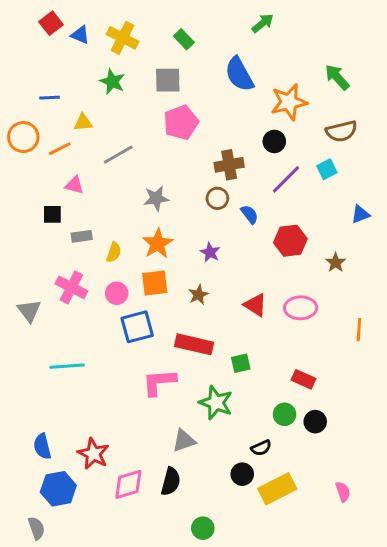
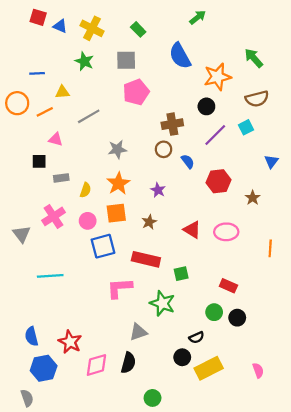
red square: (51, 23) -> (38, 17), turned -35
blue triangle: (360, 214) -> (271, 161), turned -32
pink cross: (71, 287) -> (54, 216), turned 30

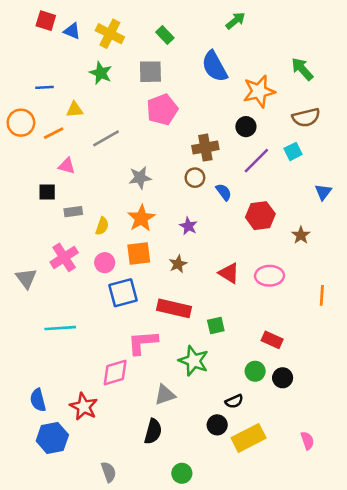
pink diamond: (96, 365) -> (115, 373), moved
gray semicircle: (27, 398) -> (109, 472), moved

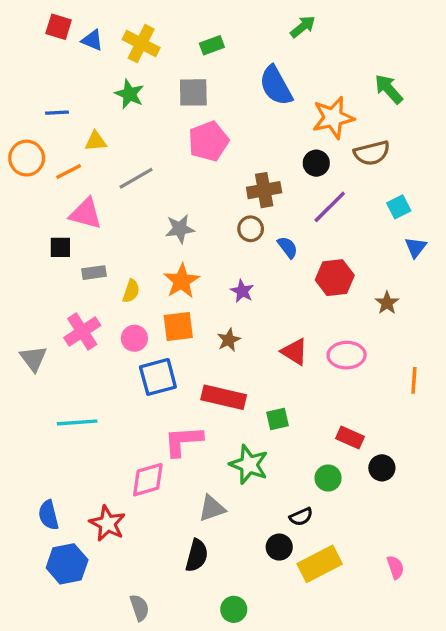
green rectangle: (165, 35) -> (212, 45), turned -66
brown semicircle: (306, 117) -> (372, 153), moved
cyan square: (293, 151) -> (399, 207), moved
pink triangle: (67, 166) -> (86, 214), size x1.5
black circle: (283, 378) -> (382, 468), moved

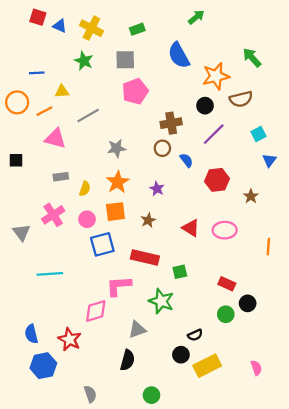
black square: (60, 247) -> (16, 160), moved
green circle: (328, 478) -> (226, 314), moved

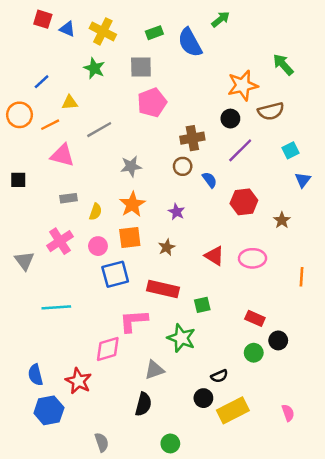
blue semicircle: (179, 55) -> (190, 43), moved
blue line: (37, 73) -> (42, 82), turned -40

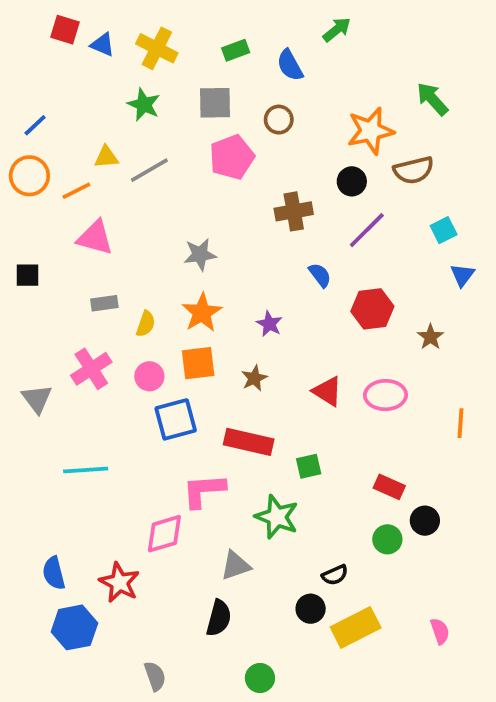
blue semicircle: (190, 43) -> (290, 65), size x0.7
blue line: (42, 82) -> (35, 125), moved
gray line: (99, 130) -> (149, 170), moved
brown circle: (183, 166) -> (279, 120), moved

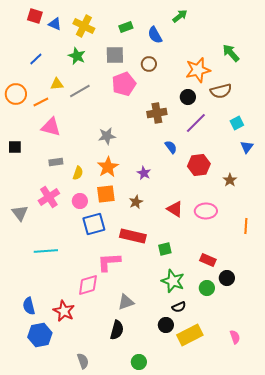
blue line: (35, 125) -> (36, 59), moved
green star: (277, 517) -> (173, 281), moved

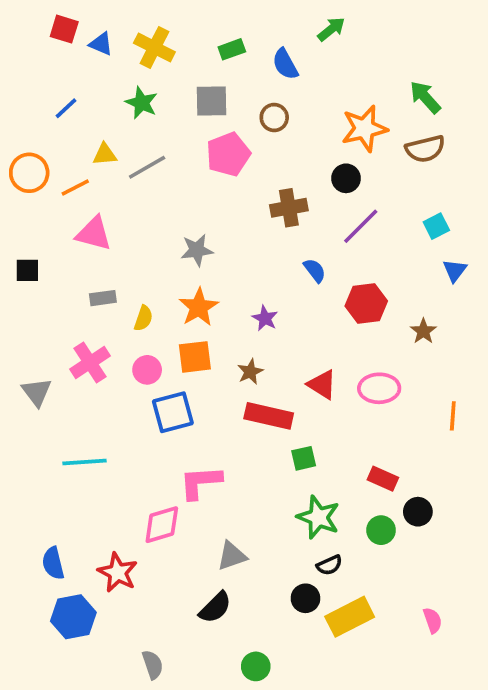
brown semicircle: (221, 91) -> (425, 149), moved
red rectangle: (133, 236) -> (269, 416), moved
black semicircle: (117, 330) -> (215, 607), turned 30

